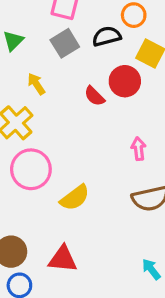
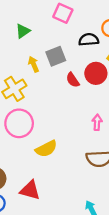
gray square: (65, 43) -> (56, 56), moved

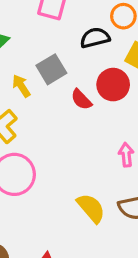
yellow semicircle: (46, 149) -> (91, 208), moved, turned -95

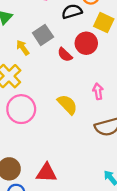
yellow semicircle: (91, 208) -> (67, 104), moved

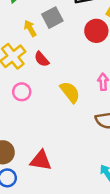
red semicircle: (65, 55) -> (42, 59), moved
pink circle: (21, 109) -> (22, 92), size x0.6

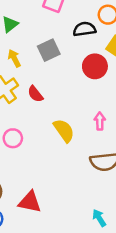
yellow arrow: (30, 28) -> (14, 58), moved
pink circle: (22, 92) -> (13, 138), moved

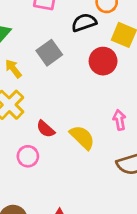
red semicircle: (35, 94) -> (46, 129), moved

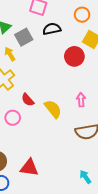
black semicircle: (84, 23) -> (52, 29), moved
gray square: (49, 53) -> (24, 37), moved

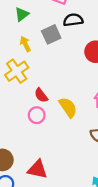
gray square: (24, 37) -> (51, 34), moved
pink circle: (13, 118) -> (37, 115), moved

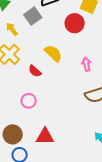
yellow semicircle: (68, 107) -> (53, 53), moved
pink circle: (37, 115) -> (29, 101), moved

